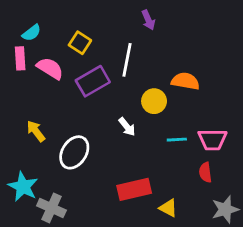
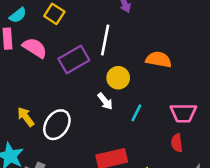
yellow square: (80, 43) -> (54, 14), moved
yellow circle: (154, 101) -> (118, 78), moved
yellow arrow: (36, 131) -> (26, 117), moved
cyan line: (177, 140) -> (136, 113), moved, turned -60

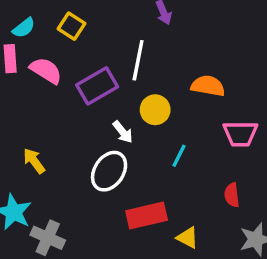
white arrow: (105, 101) -> (123, 132), moved
pink trapezoid: (183, 113) -> (240, 134), moved
white ellipse: (57, 125) -> (109, 171), moved

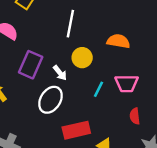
purple rectangle: (97, 86) -> (31, 65), moved, turned -36
pink trapezoid: (240, 134) -> (127, 83), moved

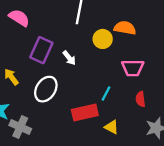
yellow circle: (82, 58) -> (103, 39), moved
cyan line: (99, 89) -> (106, 94), moved
white ellipse: (51, 100) -> (46, 89), moved

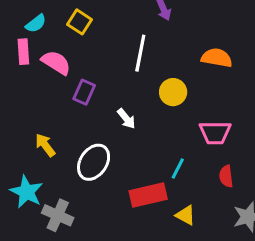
orange semicircle: (125, 28) -> (217, 58), moved
purple rectangle: (41, 50) -> (84, 92), moved, size x0.7

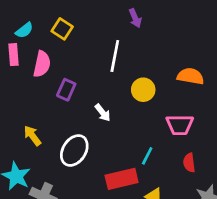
orange semicircle: (217, 58) -> (190, 76), moved
pink semicircle: (56, 62) -> (42, 64), turned 70

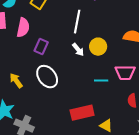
white arrow: (103, 113) -> (78, 50), moved
white ellipse: (74, 151) -> (47, 77), moved, turned -70
cyan line: (147, 156) -> (101, 81), moved, turned 64

